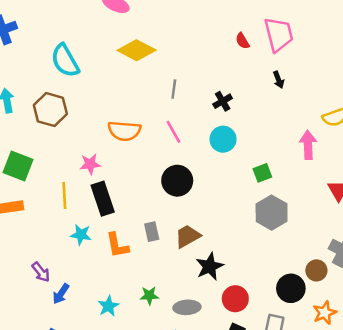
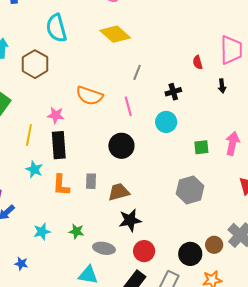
red semicircle: (242, 41) -> (198, 62), moved
green square: (262, 173) -> (201, 147), moved

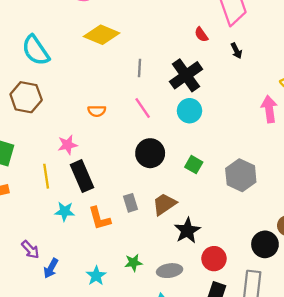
black cross: (173, 92) -> (186, 75), size x1.8
orange semicircle: (89, 96) -> (97, 111), size x0.6
green square: (201, 147) -> (194, 165), moved, turned -35

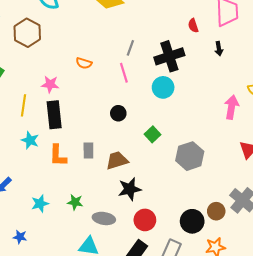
gray line: (139, 68) -> (130, 48), moved
black circle: (150, 153) -> (118, 113), size x0.6

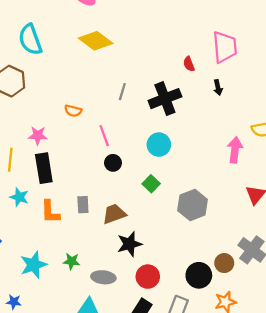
pink line: (124, 73) -> (104, 136), moved
cyan circle: (163, 87) -> (159, 145), moved
cyan star: (40, 204) -> (34, 265), size x1.4

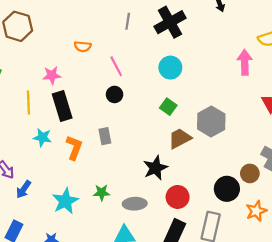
black circle: (113, 163) -> (115, 94), moved
orange L-shape: (50, 212) -> (74, 148), turned -150
brown trapezoid: (114, 214) -> (180, 138), moved

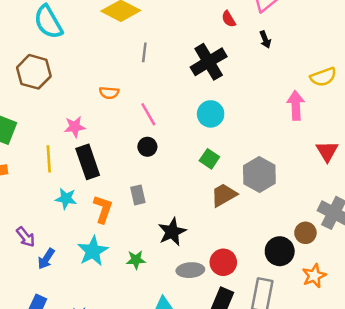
gray line: (128, 21) -> (144, 52), moved
black star: (155, 168) -> (172, 232), moved
cyan star: (65, 201) -> (93, 251), moved
gray ellipse: (135, 204) -> (190, 270), moved

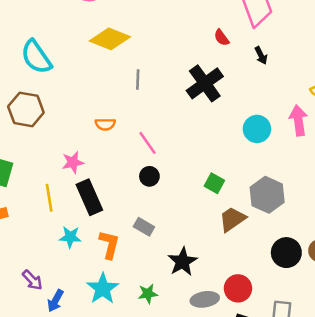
cyan circle: (211, 114) -> (257, 129), moved
gray rectangle: (138, 195) -> (144, 227), turned -42
black circle: (280, 251) -> (286, 253), moved

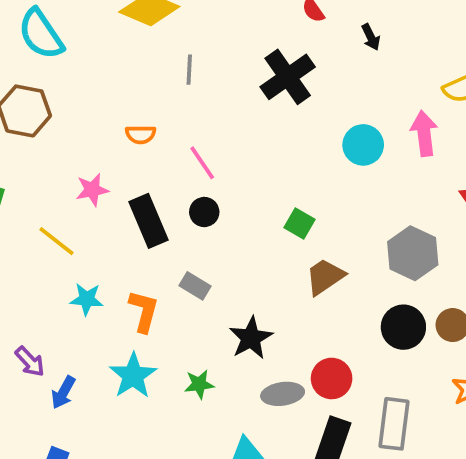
gray hexagon: (267, 195) -> (413, 253), moved
black rectangle: (89, 197) -> (149, 221), moved
yellow line: (49, 198) -> (56, 241), turned -44

